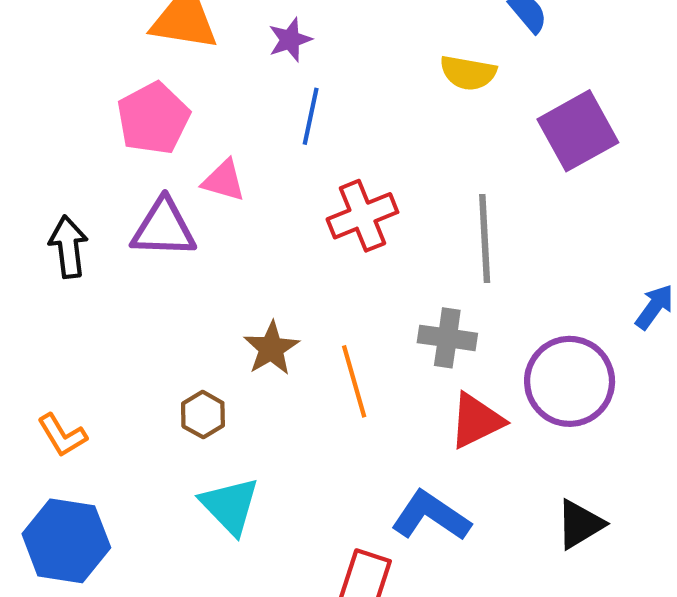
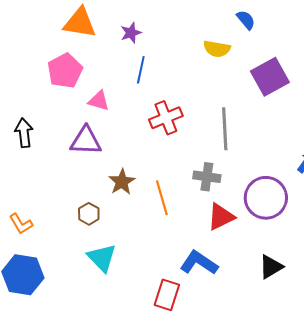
purple triangle: (164, 228) -> (86, 141), moved

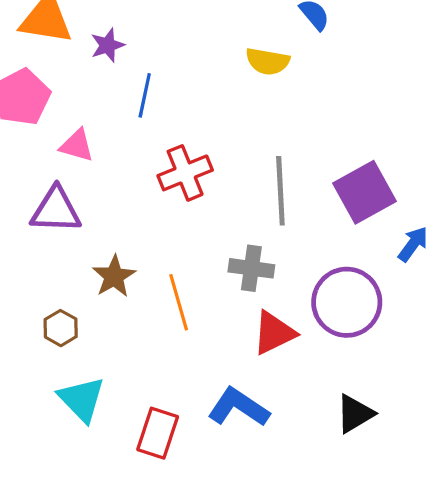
purple star: (131, 33) -> (108, 45), moved
purple square: (270, 77) -> (365, 192), moved
red rectangle: (167, 295) -> (158, 433), moved

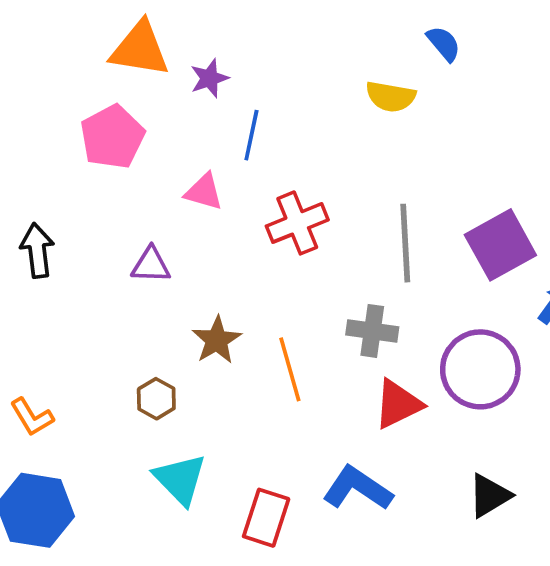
pink triangle: (77, 145) -> (204, 192), moved
purple triangle: (56, 210) -> (151, 265), size x0.7

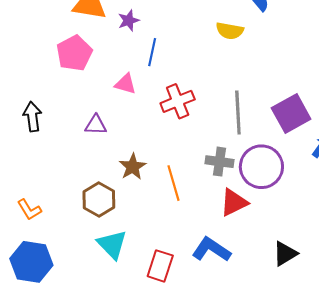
purple circle: (480, 369) -> (261, 167), moved
brown hexagon: (156, 399) -> (99, 199), size x1.5

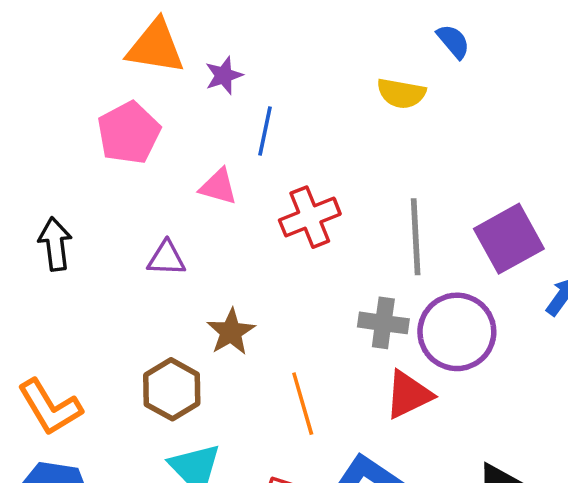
orange line: (173, 183) -> (303, 404), moved
orange L-shape: (29, 210) -> (50, 407), size x1.5

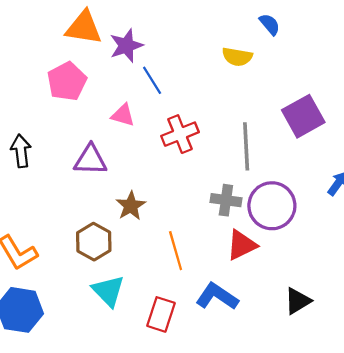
purple star: (224, 75) -> (126, 46), size x1.4
blue line: (265, 131) -> (152, 80), turned -44
purple square: (509, 239) -> (303, 116), moved
purple triangle: (166, 258) -> (90, 160), size x1.4

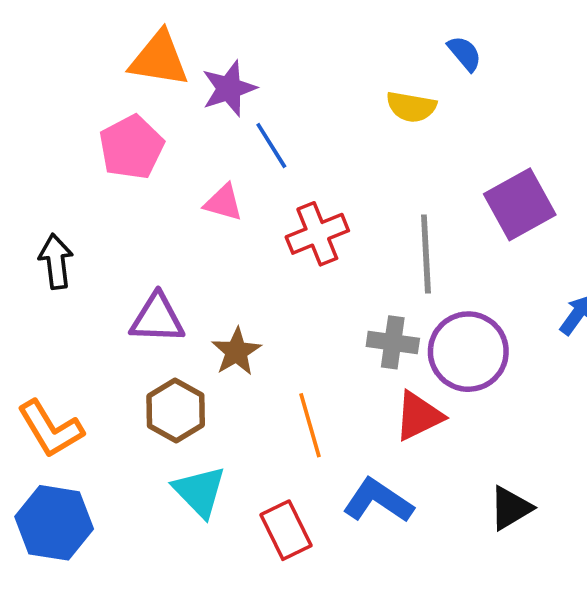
purple triangle: (90, 160) -> (157, 318), moved
red rectangle: (161, 314) -> (286, 530), turned -44

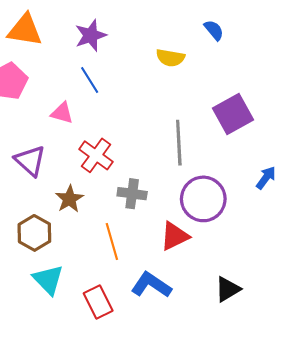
blue semicircle: (465, 53) -> (214, 30), moved
purple star: (229, 88) -> (91, 35), moved
red cross: (317, 234) -> (96, 155), moved, turned -32
purple triangle: (157, 318) -> (30, 161), moved, turned 40
gray cross: (393, 342) -> (132, 194), moved

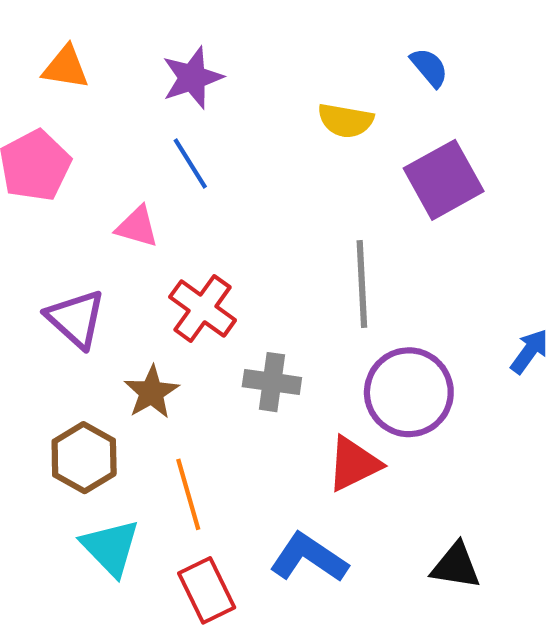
orange triangle: (25, 30) -> (66, 67), size x0.7
purple square: (233, 114) -> (444, 180), moved
orange line: (112, 241) -> (188, 494), moved
black triangle: (228, 289) -> (456, 566), turned 40

